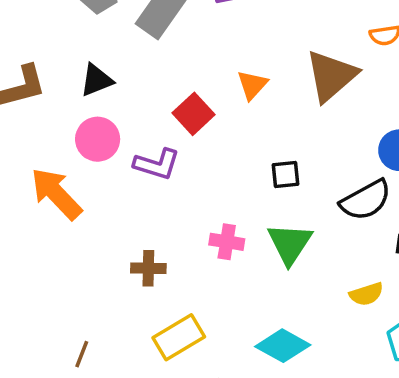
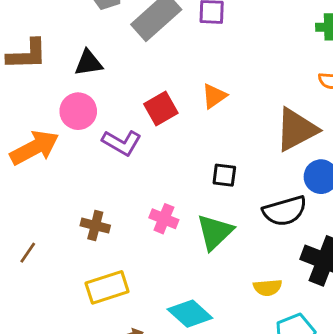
brown triangle: (331, 76) -> (296, 130), moved
orange arrow: (56, 194) -> (34, 148), turned 93
brown line: (82, 354) -> (28, 253), moved

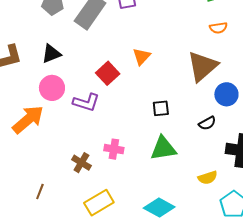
black semicircle: (285, 211) -> (207, 123), size x0.6
pink cross: (164, 219) -> (114, 149), moved
brown cross: (95, 226) -> (81, 163), turned 30
green triangle: (215, 232) -> (163, 148), turned 48

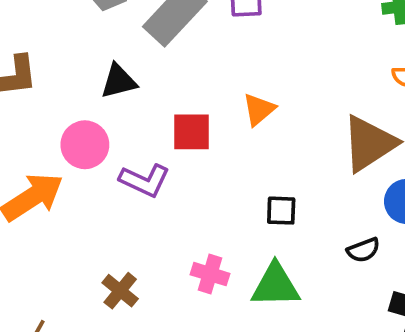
black triangle: (51, 54) -> (119, 81), moved
red square: (108, 73) -> (192, 132), turned 35
pink cross: (114, 149) -> (210, 274), moved

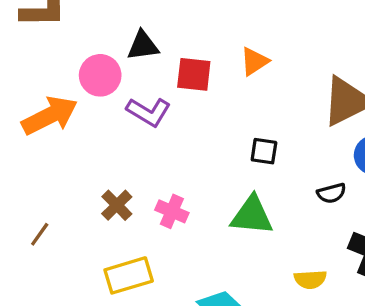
black triangle: (119, 81) -> (143, 46), moved
pink cross: (210, 274) -> (172, 211), moved

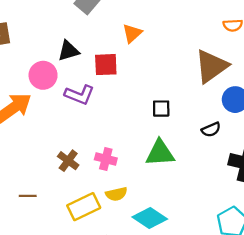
orange triangle: (254, 61) -> (132, 33), moved
brown line: (40, 234) -> (28, 196), moved, turned 63
yellow semicircle: (310, 279) -> (116, 194), moved

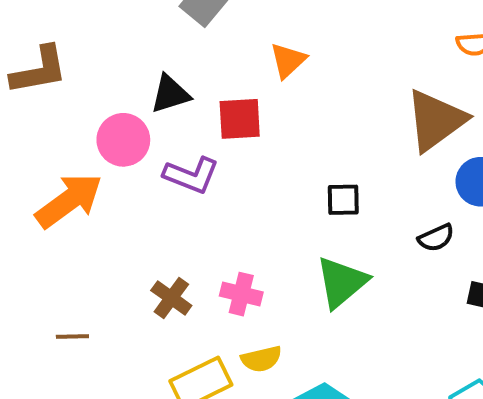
green triangle: (160, 153) -> (342, 282), turned -36
brown line: (28, 196) -> (72, 336), moved

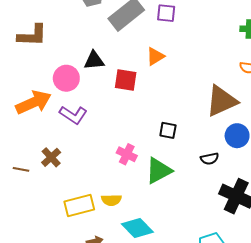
purple L-shape: (191, 175) -> (73, 115), moved
pink cross: (241, 294) -> (127, 154), moved
brown cross: (171, 298) -> (51, 157), moved

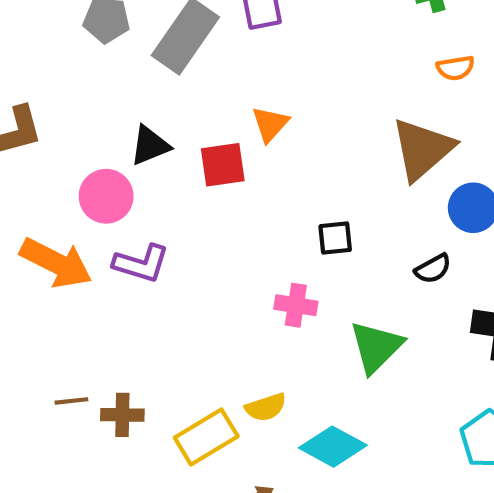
orange triangle: (155, 56) -> (270, 124), moved
orange arrow: (33, 102) -> (56, 263), turned 68
pink cross: (127, 154) -> (296, 305), moved
brown cross: (51, 157) -> (122, 415), moved, turned -30
green triangle: (159, 171) -> (376, 347), moved

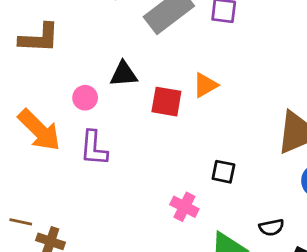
pink circle: (106, 196) -> (85, 98), size x0.7
purple L-shape: (141, 263) -> (94, 148), turned 60
black semicircle: (433, 269) -> (271, 227), moved

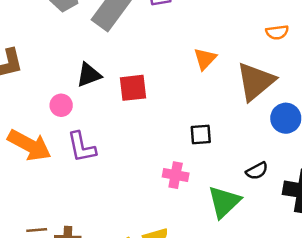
orange triangle: (205, 85) -> (205, 59), moved

